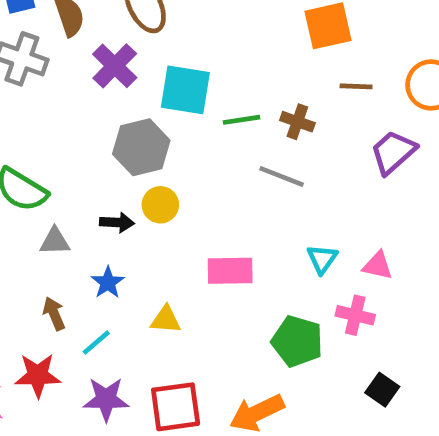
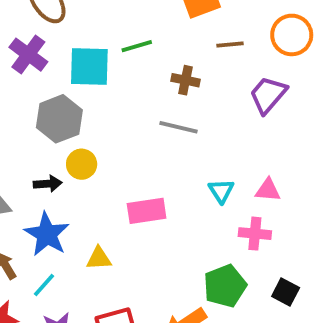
green line: (241, 120) -> (137, 46), moved
blue star: (108, 283) -> (47, 234), size x1.6
green pentagon: (297, 341) -> (225, 286), moved, turned -30

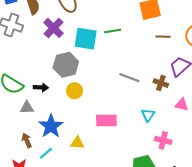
brown cross: (185, 80) -> (161, 83), moved
black arrow: (48, 184) -> (41, 87), moved
pink triangle: (268, 190) -> (182, 105), moved

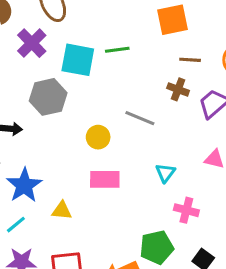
brown cross: (161, 83) -> (178, 89), moved
yellow circle: (75, 91) -> (98, 137), moved

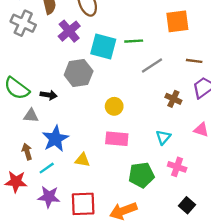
brown line: (190, 60) -> (194, 61), moved
brown cross: (178, 89) -> (173, 99), moved
gray line: (140, 118) -> (152, 66), moved, turned -60
green pentagon: (157, 247) -> (141, 175), moved

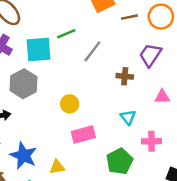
brown line: (194, 61) -> (129, 17), moved

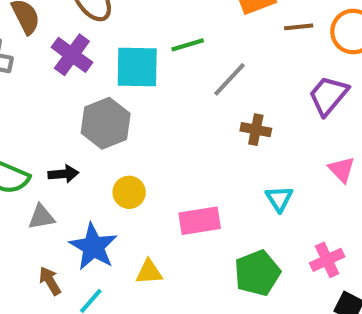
brown cross: (125, 76) -> (256, 130), moved
pink triangle: (162, 97) -> (342, 169), turned 42
yellow circle: (70, 104) -> (129, 192), moved
pink cross: (152, 141) -> (327, 260), moved, turned -30

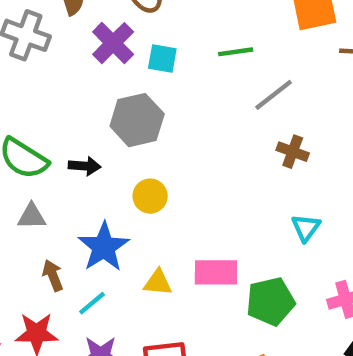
cyan square: (137, 67) -> (162, 58), moved, size x0.6
gray triangle: (41, 217) -> (32, 216), moved
pink rectangle: (200, 221) -> (216, 272), moved

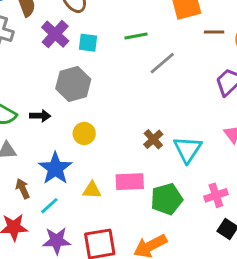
brown cross: (293, 152) -> (153, 139), moved, turned 30
cyan triangle: (306, 228) -> (188, 149), size x1.5

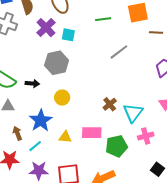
green line: (136, 36) -> (103, 19), moved
pink cross: (216, 195) -> (146, 136), moved

